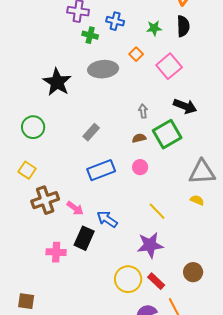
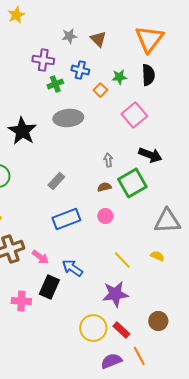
green cross: (90, 35) -> (55, 84), turned -35
orange square: (136, 54) -> (100, 90), moved
yellow semicircle: (197, 200) -> (157, 256), moved

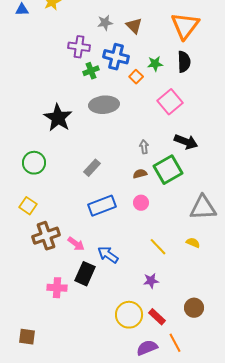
blue cross: (80, 70) -> (116, 57), size x1.4
purple star: (115, 294) -> (151, 281), size x0.6

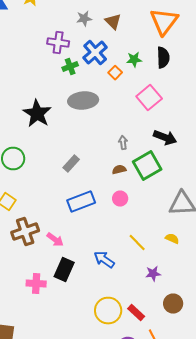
blue cross: (116, 57) -> (95, 52), turned 35
blue arrow: (108, 255) -> (104, 260), moved
purple star: (151, 281) -> (153, 274), moved

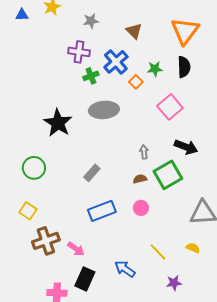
gray star: (84, 18) -> (91, 21), moved

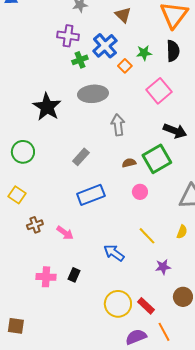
gray arrow: (144, 152) -> (118, 125), moved, size x1.5
pink circle: (141, 208) -> (140, 192), moved
brown cross: (46, 241) -> (35, 225), size x0.6
yellow semicircle: (193, 248) -> (182, 232), turned 88
black rectangle: (85, 279) -> (74, 275), moved, size x0.6

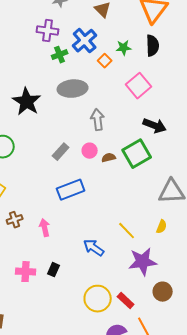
pink circle: (140, 192) -> (90, 151), moved
pink arrow: (65, 233) -> (45, 228), turned -138
purple star: (163, 267) -> (143, 262), size x1.8

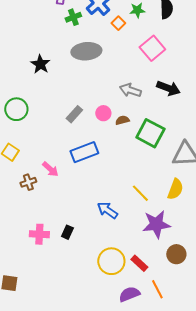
black star: (27, 102) -> (40, 64), size x0.7
gray arrow: (98, 120) -> (130, 90), moved, turned -65
green square: (137, 154) -> (150, 133), moved, turned -32
yellow semicircle: (162, 227) -> (175, 189), size x1.5
pink arrow: (45, 228) -> (50, 169), moved, turned 144

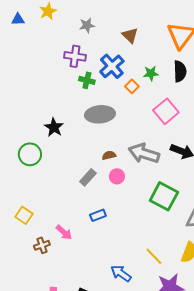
green cross: (73, 17) -> (87, 80), turned 35
gray arrow: (130, 90) -> (144, 153), size x1.4
green circle: (16, 109) -> (30, 154), moved
brown semicircle: (122, 120) -> (109, 155), moved
blue rectangle: (84, 152) -> (98, 215), size x0.6

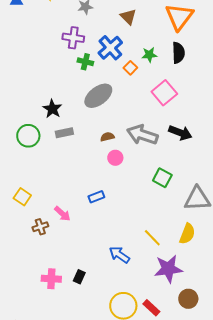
gray ellipse: (100, 114) -> (98, 96), turned -32
gray rectangle: (88, 177) -> (64, 133), moved, turned 36
green square: (164, 196) -> (162, 178), size x0.7

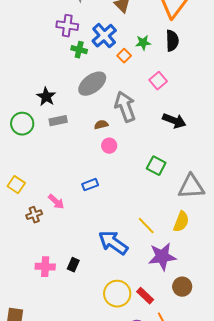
pink square: (164, 93) -> (158, 81), size x0.7
gray arrow: (142, 135) -> (125, 107), moved, turned 52
blue arrow: (119, 255) -> (113, 243), size x1.4

